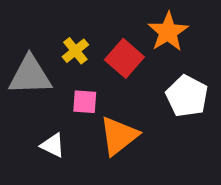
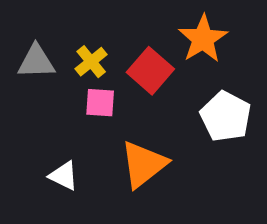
gray triangle: (30, 75) -> (36, 62), moved, size x0.7
pink square: (85, 102) -> (100, 103), moved

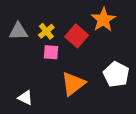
white pentagon: (226, 116) -> (116, 74), moved
white triangle: (64, 176) -> (25, 98), moved

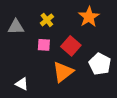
yellow cross: (46, 31) -> (47, 20), moved
red square: (77, 36) -> (71, 46), moved

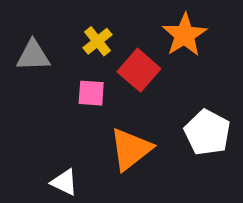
red square: (71, 46) -> (139, 70), moved
white triangle: (22, 84) -> (64, 182), moved

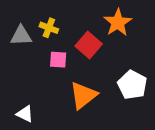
yellow cross: (97, 41) -> (49, 28), moved, turned -30
white triangle: (64, 182) -> (25, 114), moved

